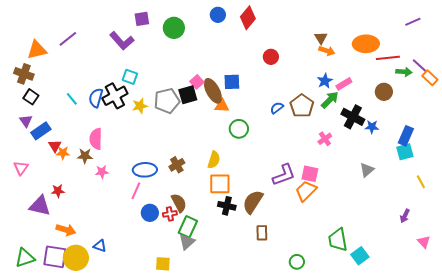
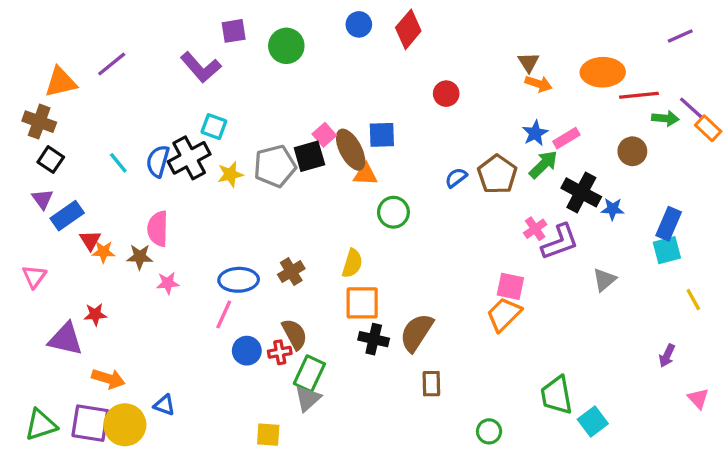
purple L-shape: (284, 175) -> (560, 242), moved

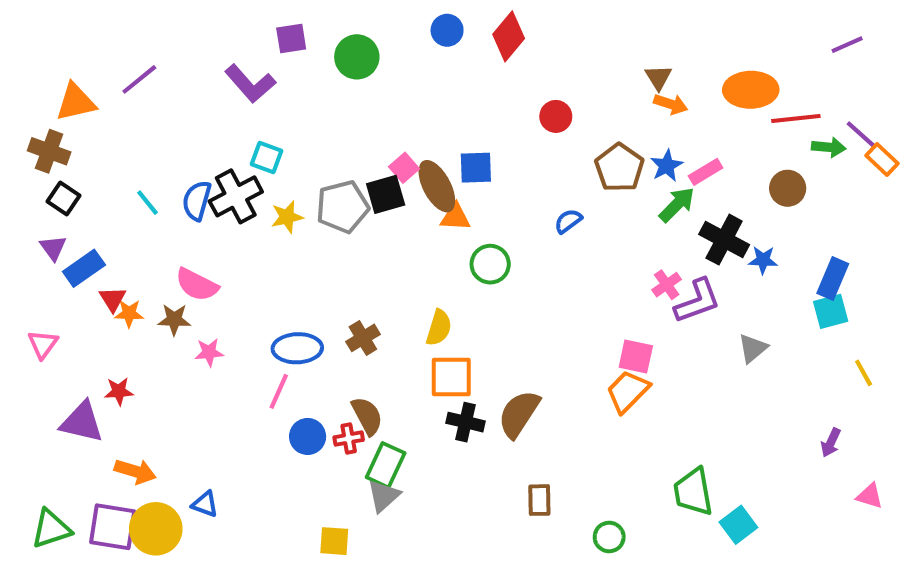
brown pentagon: (497, 174) -> (619, 168), moved
pink semicircle: (158, 229) -> (197, 285), turned -64
brown rectangle: (431, 384) -> (539, 500), moved
pink triangle: (698, 398) -> (870, 496), turned -30

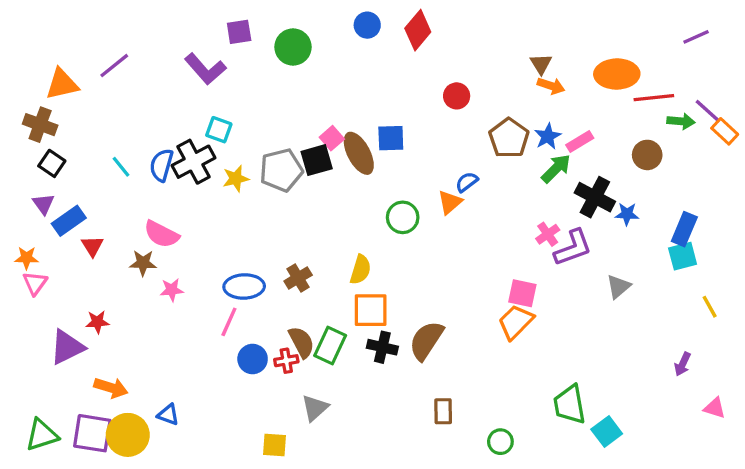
orange triangle: (455, 217) -> (450, 202), moved, turned -44
orange star: (129, 313) -> (27, 258), moved
purple triangle: (82, 422) -> (67, 347), turned -39
green rectangle: (386, 465) -> (330, 346), moved

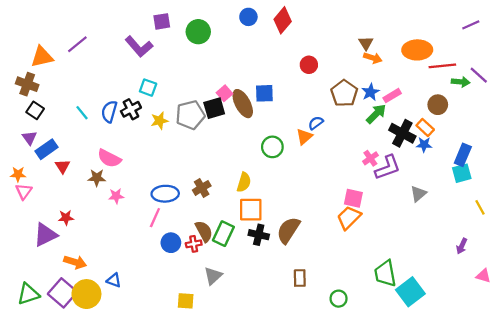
orange rectangle: (725, 131) -> (425, 128), moved
black cross: (194, 162) -> (131, 109), size x0.7
cyan square: (607, 432) -> (410, 292), size x1.4
purple square: (92, 433) -> (63, 293), turned 32

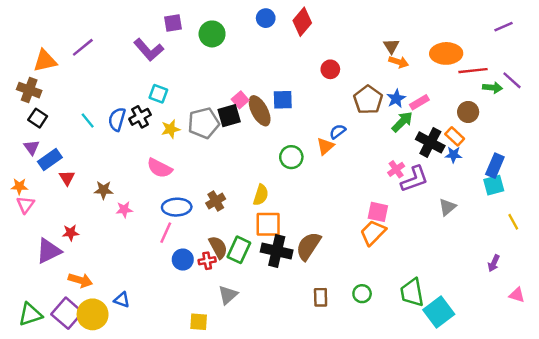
pink semicircle: (109, 158) -> (160, 168), moved
black cross: (259, 235) -> (277, 251), size x1.4
green circle: (339, 299) -> (362, 294), moved

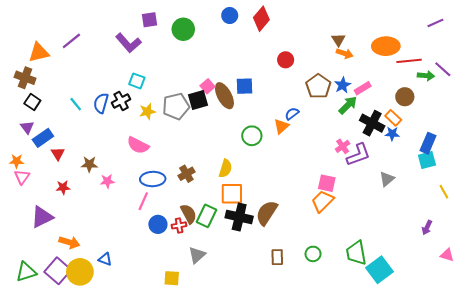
red star: (71, 233) -> (63, 187), moved

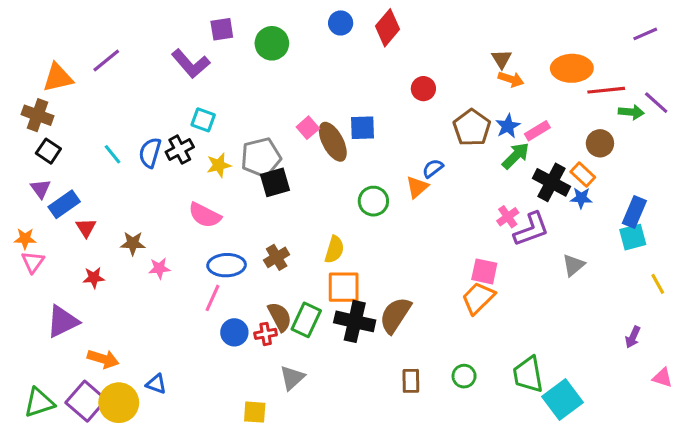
black square: (198, 100) -> (275, 182), moved

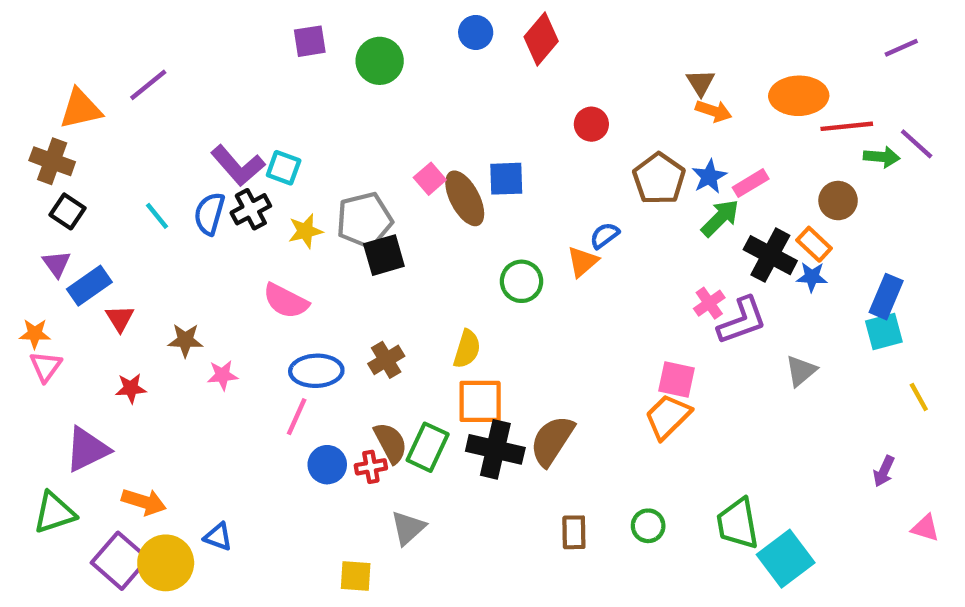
purple L-shape: (191, 64) -> (238, 166), moved
green triangle: (39, 403) -> (54, 513), moved

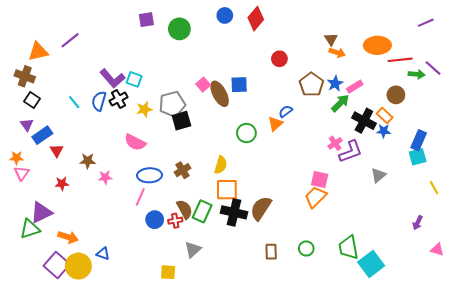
green triangle: (54, 513) -> (30, 229), moved

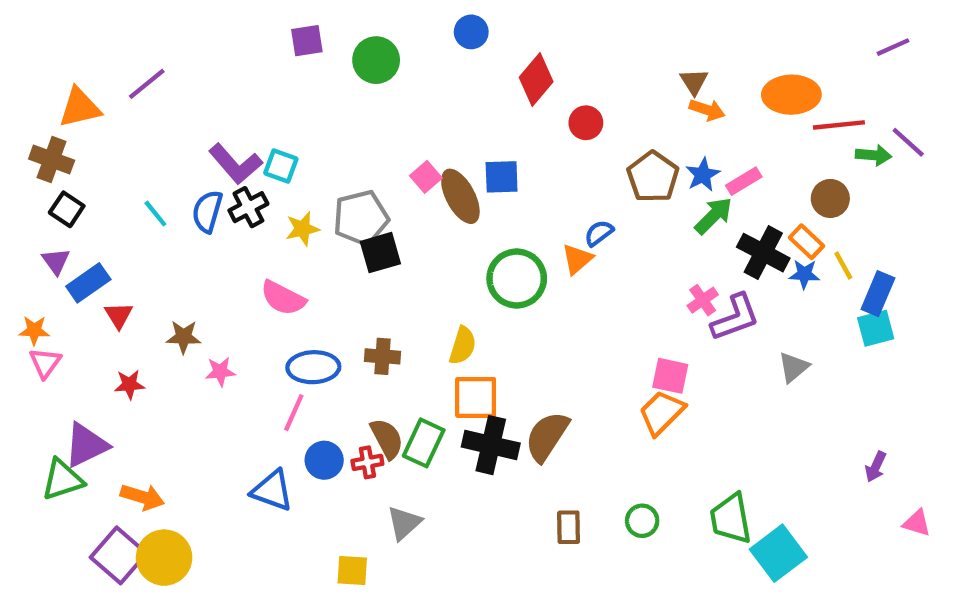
red diamond: (256, 19) -> (536, 79), moved
green circle: (246, 133) -> (517, 279), size x1.4
brown cross: (182, 170) -> (383, 356), turned 35
yellow line: (434, 188) -> (843, 266), moved
blue triangle: (103, 254) -> (272, 490), moved, size x1.5

